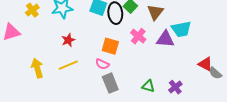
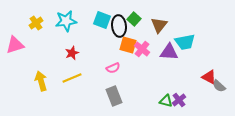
orange square: (110, 46) -> (128, 45), moved
pink semicircle: (102, 64) -> (113, 68), moved, turned -48
green triangle: (148, 86) -> (166, 101), moved

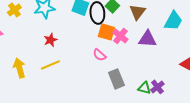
cyan trapezoid: (185, 42) -> (173, 21), moved, turned -50
pink semicircle: (113, 68) -> (99, 55), moved, turned 64
gray rectangle: (114, 96) -> (116, 79), moved

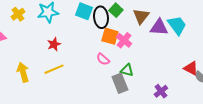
cyan trapezoid: (173, 21) -> (177, 25), turned -65
purple triangle: (147, 39) -> (159, 27), moved
green triangle: (144, 88) -> (127, 70), moved

